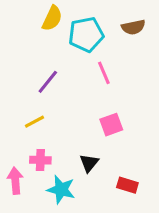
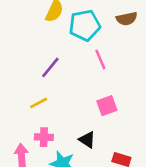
black triangle: (89, 163) -> (87, 140), turned -36

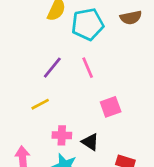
pink line: (100, 60) -> (88, 68), moved
pink cross: (44, 137) -> (62, 135), moved

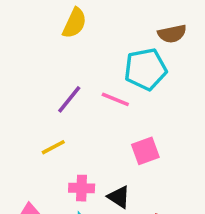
cyan pentagon: (88, 24) -> (145, 69), moved
pink line: (88, 68) -> (115, 99), turned -45

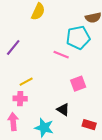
purple line: (69, 99) -> (13, 48), moved
pink cross: (82, 188) -> (20, 99), moved

